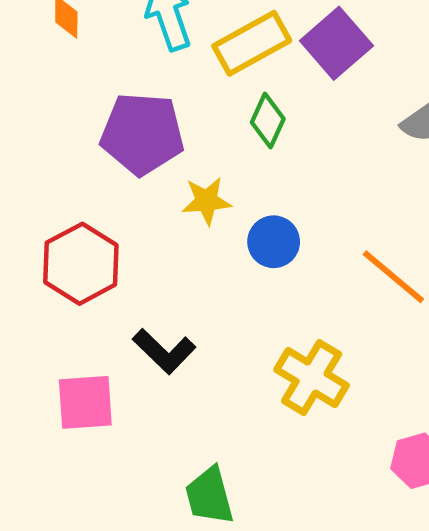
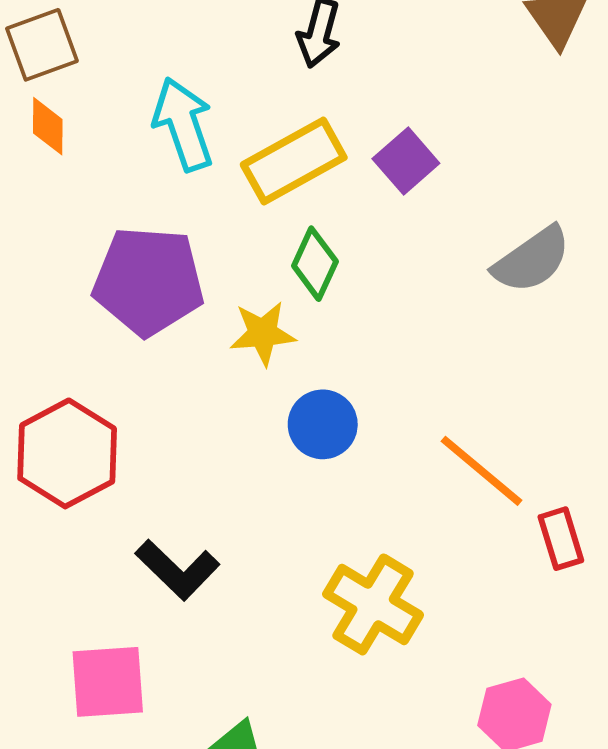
purple square: (336, 43) -> (406, 161), size x0.7
yellow star: (206, 201) -> (263, 333), moved
pink square: (85, 402) -> (108, 682), moved

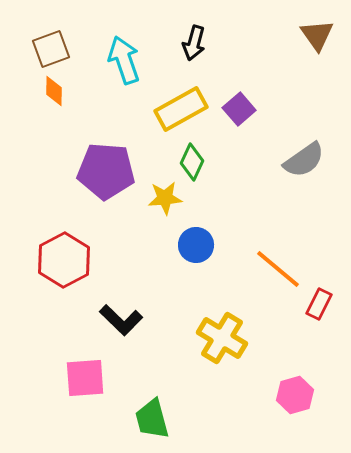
cyan arrow: (183, 124) -> (124, 60), moved
red rectangle: (561, 539) -> (319, 304), turned 44

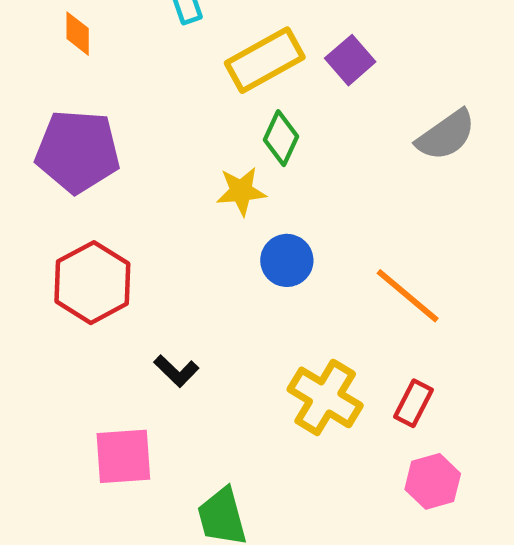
purple pentagon: (106, 171) -> (78, 151), moved
red rectangle: (319, 304) -> (414, 403), moved
black L-shape: (121, 320) -> (176, 371), size x0.7

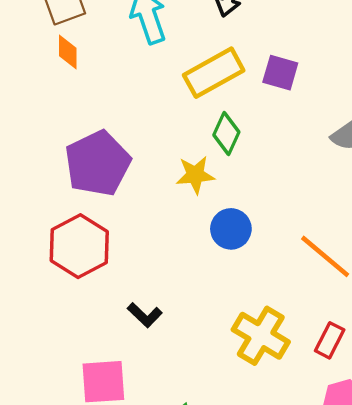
purple square: (350, 60) -> (280, 73), turned -33
purple pentagon: (78, 151) -> (98, 163), moved, turned -30

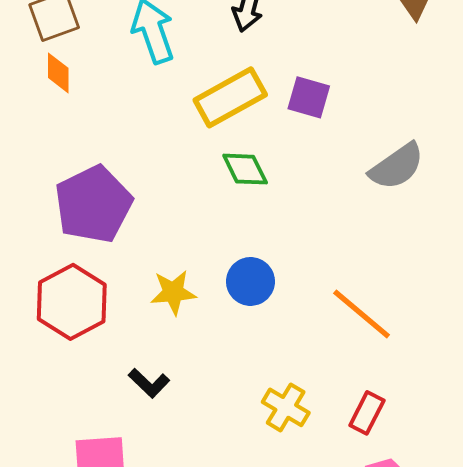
green diamond: (226, 134) -> (245, 169), turned -51
yellow star: (195, 175) -> (173, 292), moved
yellow cross: (261, 336) -> (286, 407), size x0.7

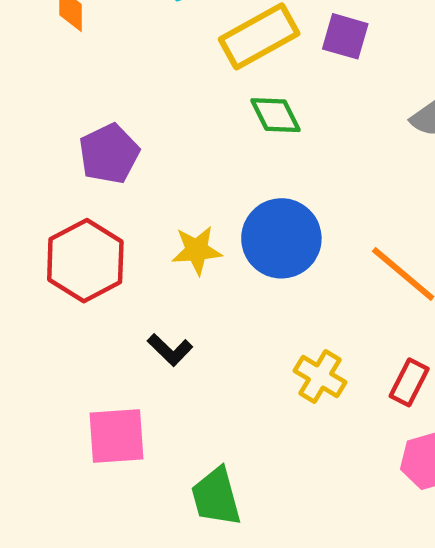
purple pentagon: (93, 204) -> (109, 154), size x0.7
blue circle: (250, 281) -> (281, 238), size x1.5

